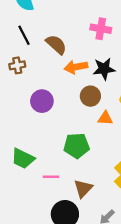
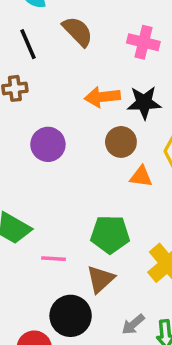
brown semicircle: (56, 45) -> (78, 31), moved
green pentagon: (77, 146) -> (110, 234), moved

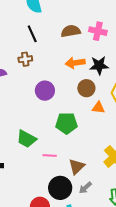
brown semicircle: (78, 31) -> (71, 31), moved, turned -54
green pentagon: (110, 234) -> (66, 123), moved
gray arrow: (133, 324) -> (85, 188), moved

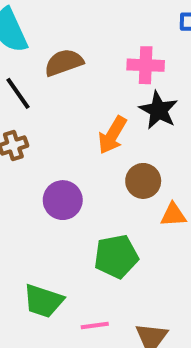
brown semicircle: (71, 31) -> (64, 63), moved
orange arrow: (75, 63) -> (112, 135), turned -42
black star: (99, 65) -> (159, 110), moved, turned -30

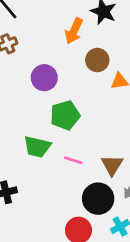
green pentagon: (116, 256) -> (65, 115), moved
pink line: (95, 326) -> (73, 160), turned 30

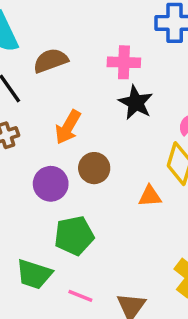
orange arrow: (74, 31) -> (68, 127), moved
brown circle: (97, 60) -> (94, 168), moved

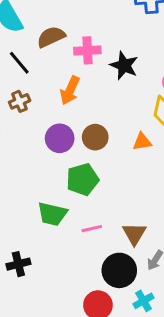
pink cross: (124, 62) -> (87, 50), moved
brown circle: (94, 168) -> (95, 137), moved
pink line: (80, 296) -> (92, 229), turned -30

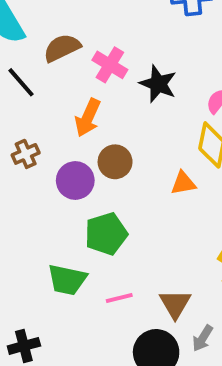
pink cross: (87, 50) -> (110, 65), turned 35
brown cross: (20, 101) -> (26, 154), moved
brown circle: (95, 137) -> (115, 162), moved

